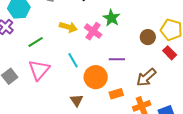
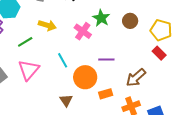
yellow arrow: (68, 27) -> (47, 25), moved
brown circle: (148, 37) -> (130, 21), moved

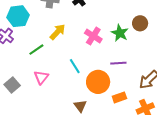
green star: (101, 18) -> (120, 33), moved
yellow arrow: (47, 25) -> (58, 32), turned -60
pink triangle: (29, 70) -> (41, 77), size x0.7

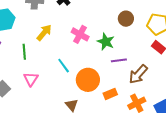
green star: (120, 33) -> (106, 42), moved
green line: (36, 50) -> (24, 52), turned -56
purple line: (118, 63) -> (119, 60), moved

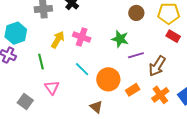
pink cross: (80, 34) -> (82, 37), moved

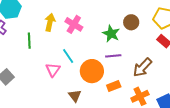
brown circle: (136, 13) -> (131, 22), moved
yellow arrow: (58, 40) -> (50, 22), turned -30
purple line: (136, 55) -> (113, 56), moved
pink triangle: (52, 88) -> (53, 70), moved

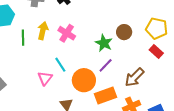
green line: (29, 41) -> (23, 38), moved
purple line: (113, 56) -> (106, 65), turned -42
orange rectangle: (114, 86) -> (105, 95), size x1.5

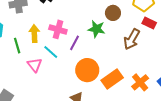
cyan line: (60, 65) -> (51, 52), moved
purple line: (106, 65) -> (74, 43), moved
brown arrow: (134, 77) -> (132, 39), moved
pink triangle: (45, 78) -> (35, 65), moved

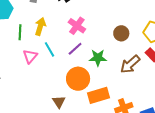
pink cross: (58, 29) -> (77, 26), moved
green star: (96, 29) -> (98, 58), moved, turned -30

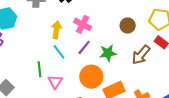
yellow arrow: (40, 27) -> (56, 30), moved
green line: (20, 32) -> (40, 69), moved
pink triangle: (30, 56) -> (55, 82), moved

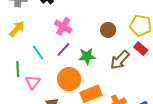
yellow arrow: (56, 30) -> (17, 29), moved, turned 30

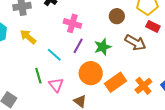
yellow arrow: (17, 29) -> (28, 37), turned -78
brown arrow: (120, 60) -> (135, 43), turned -90

